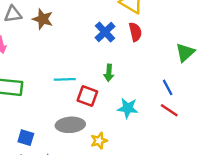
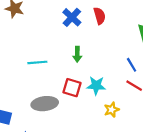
red square: (87, 96) -> (72, 88), moved
yellow star: (99, 141) -> (112, 110), moved

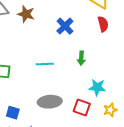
blue cross: (72, 17) -> (65, 26), moved
red square: (72, 88) -> (82, 108), moved

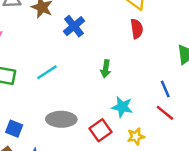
blue cross: (65, 26) -> (74, 26), moved
cyan line: (45, 64) -> (47, 72), moved, turned -36
red square: (82, 108) -> (101, 130), turned 30

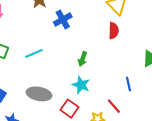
cyan star: (122, 107) -> (81, 85), moved
red line: (165, 113) -> (114, 106), moved
red square: (101, 130) -> (70, 109), turned -30

